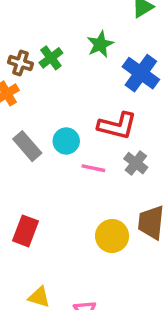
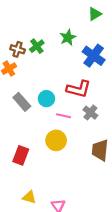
yellow circle: (112, 236) -> (56, 140), moved

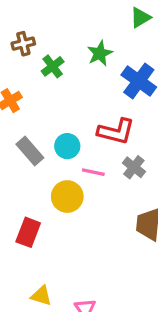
brown cross: (18, 49) -> (23, 44), moved, turned -32
yellow circle: (56, 140) -> (67, 197), moved

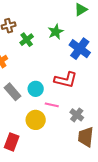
gray cross: (134, 167) -> (77, 115), moved

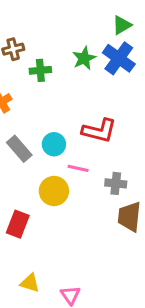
green cross: (27, 40) -> (40, 70), turned 32
blue cross: (80, 49) -> (119, 58), moved
gray cross: (77, 115) -> (116, 183), turned -32

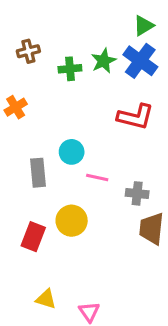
green cross: (40, 70) -> (70, 69), moved
red L-shape: (99, 131) -> (136, 117), moved
gray rectangle: (19, 149) -> (38, 173), moved, turned 36
yellow circle: (54, 191) -> (72, 221), moved

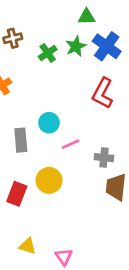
green triangle: (143, 26) -> (87, 17), moved, turned 30
green cross: (70, 69) -> (48, 53), turned -30
red L-shape: (136, 117) -> (103, 93), turned 104
pink line: (97, 177) -> (70, 144), turned -36

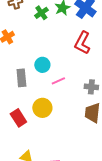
gray cross: (104, 158) -> (91, 87), moved
red rectangle: (17, 194) -> (18, 118), turned -54

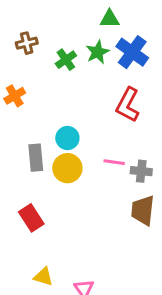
pink line: (58, 81) -> (114, 162), moved, turned 32
yellow circle: (42, 108) -> (67, 168), moved

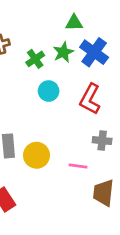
cyan circle: (67, 138) -> (49, 91), moved
pink line: (114, 162) -> (78, 166), moved
gray cross: (141, 171) -> (102, 141), moved

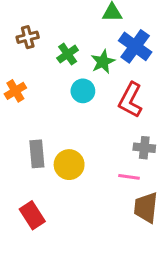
green star: (63, 52) -> (103, 62), moved
pink line: (78, 166) -> (129, 177), moved

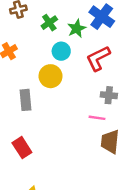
red L-shape: (131, 100) -> (98, 58), turned 36
yellow circle: (69, 165) -> (51, 76), moved

